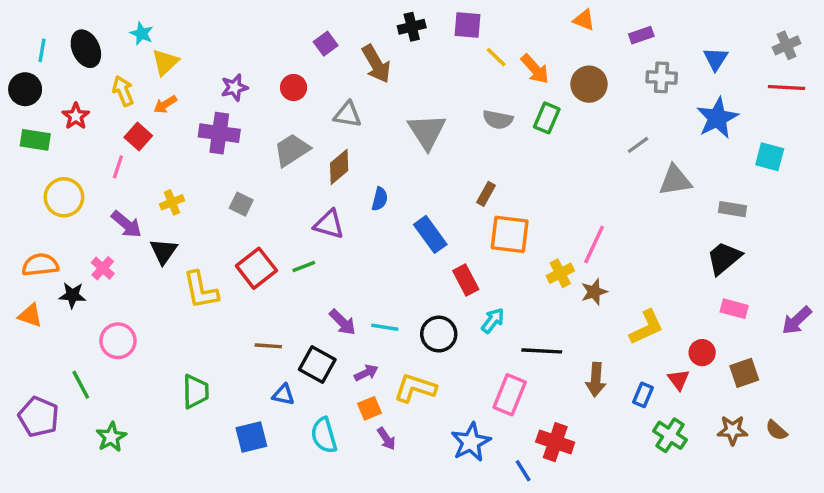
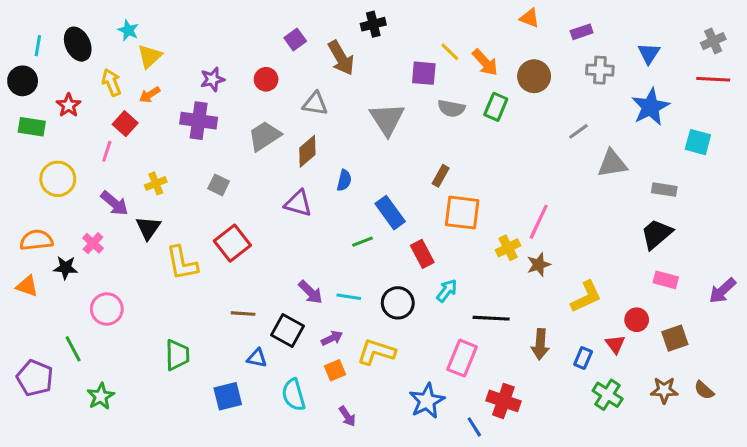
purple square: (467, 25) -> (424, 73), moved
green line: (304, 266) -> (363, 242), moved
purple arrow: (386, 439) -> (347, 416), moved

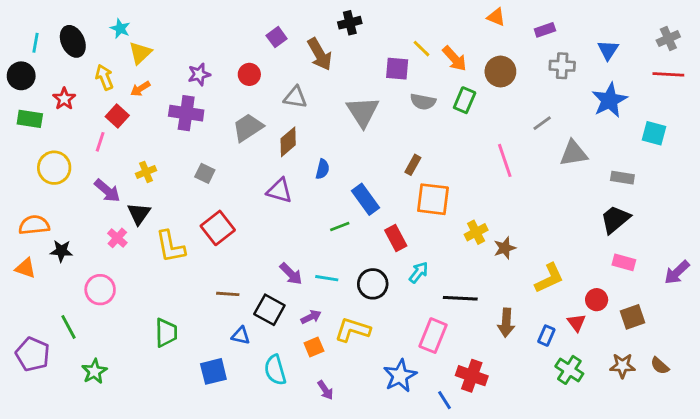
pink line: (539, 222) -> (505, 160), moved, turned -44
pink cross: (93, 243) -> (117, 238), moved

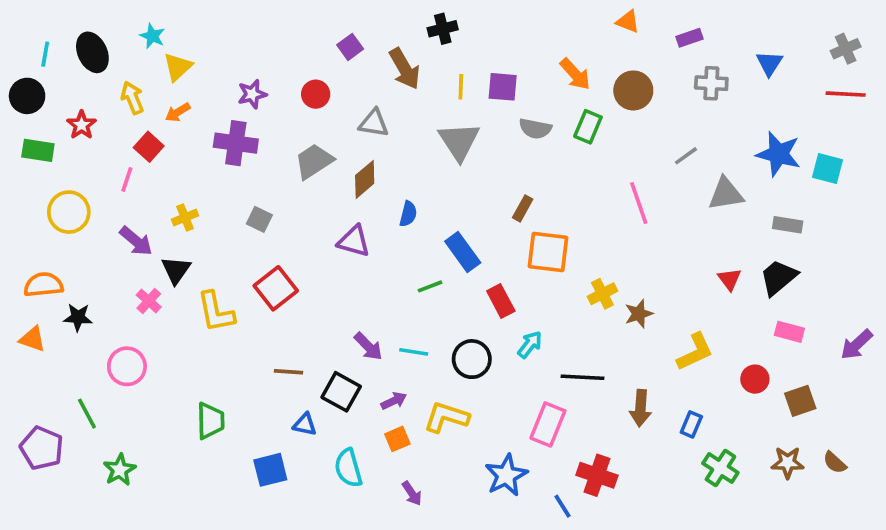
yellow line: (422, 49) -> (461, 87), moved, turned 48
blue star: (610, 100) -> (778, 154), moved, turned -30
red triangle: (577, 323) -> (729, 279), moved

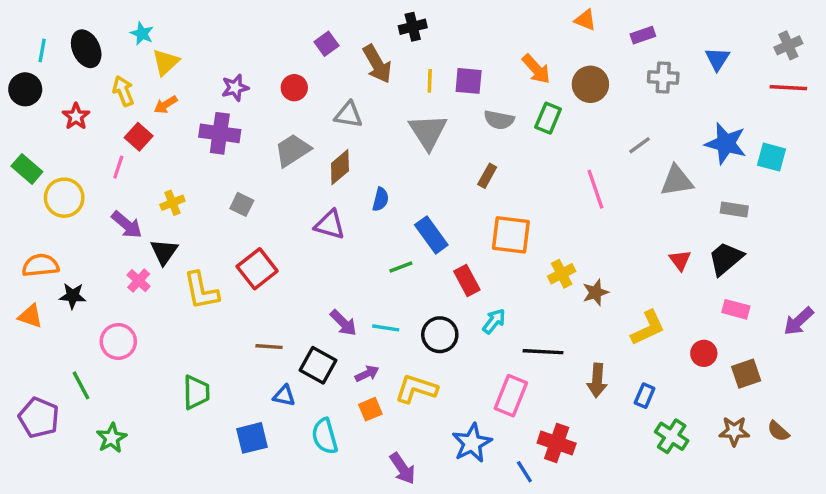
green rectangle: (38, 150) -> (27, 169), moved, turned 32
brown rectangle: (523, 208) -> (487, 176), moved
purple arrow: (412, 493) -> (403, 468), moved, size x1.4

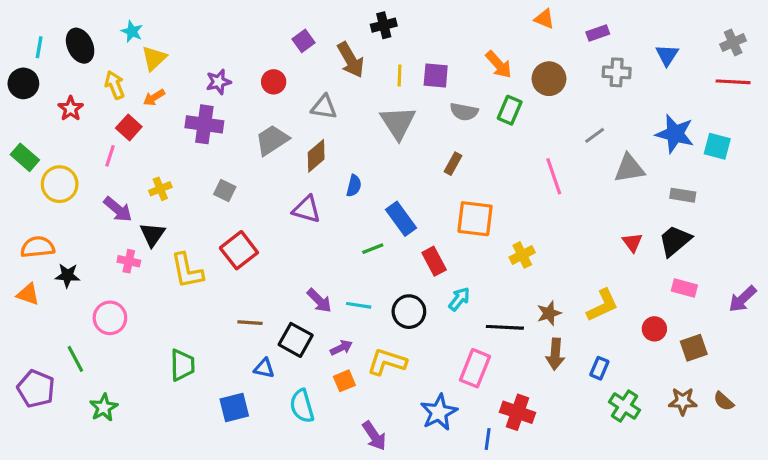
pink cross: (139, 281) -> (129, 261), turned -30
brown star: (595, 292) -> (549, 313), moved
blue line: (524, 472) -> (488, 439), turned 40

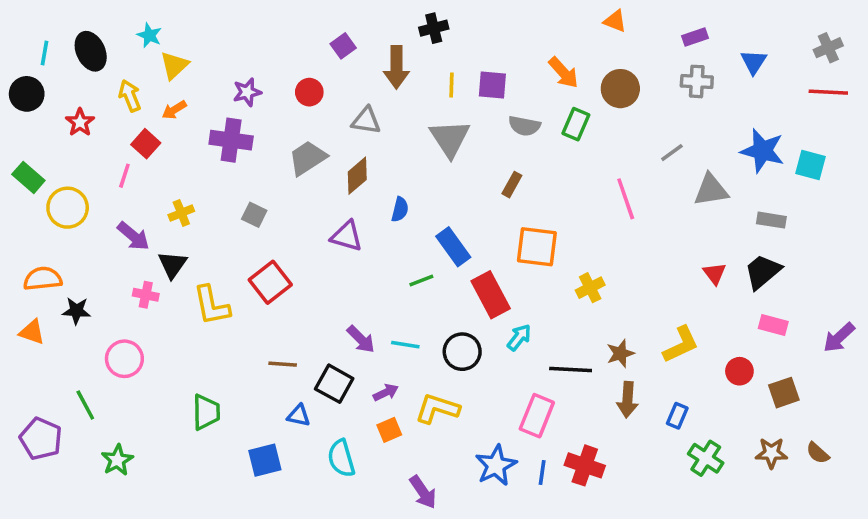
purple rectangle: (598, 33) -> (695, 37), moved
brown arrow: (351, 60) -> (396, 67), turned 30
red rectangle: (434, 261) -> (491, 295), size x1.4
blue line: (488, 439) -> (542, 473), moved

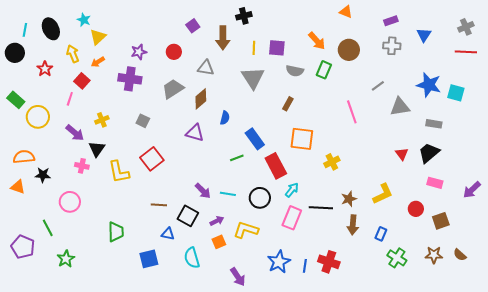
pink rectangle: (537, 416) -> (292, 218), moved

